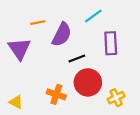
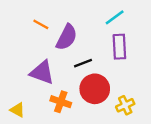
cyan line: (93, 16) -> (115, 17), moved
orange line: (38, 23) -> (41, 24), turned 40
purple triangle: (19, 49) -> (42, 72), moved, turned -35

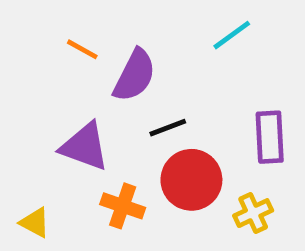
purple rectangle: (119, 47) -> (270, 137), moved

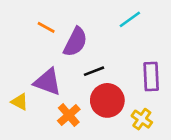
orange cross: (123, 206) -> (69, 115), turned 30
yellow cross: (253, 213) -> (142, 119), turned -30
yellow triangle: (35, 223) -> (20, 102), moved

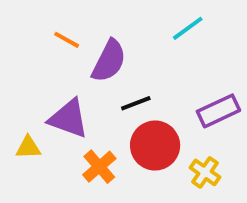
purple rectangle: (151, 77) -> (218, 111), turned 68
yellow triangle: (20, 102) -> (28, 147), turned -30

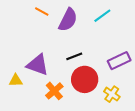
orange line: (67, 40) -> (42, 12), moved
purple semicircle: (109, 61) -> (68, 20), moved

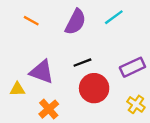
orange line: (42, 12) -> (31, 21), moved
orange cross: (54, 91) -> (49, 109), moved
yellow cross: (112, 94) -> (136, 104), moved

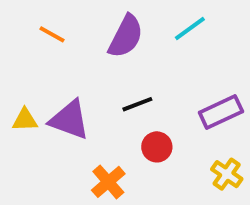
red circle: (94, 88) -> (157, 147), size x0.6
yellow triangle: (17, 89) -> (25, 120), moved
orange cross: (49, 109) -> (108, 182), moved

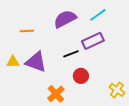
orange line: (52, 34) -> (27, 31), moved, turned -32
purple semicircle: (126, 36) -> (65, 19), turned -145
purple rectangle: (221, 112) -> (93, 41), moved

